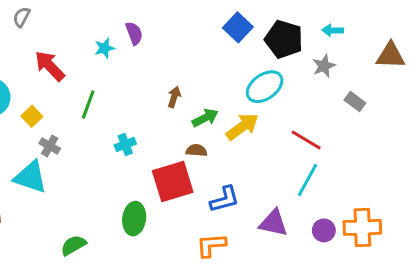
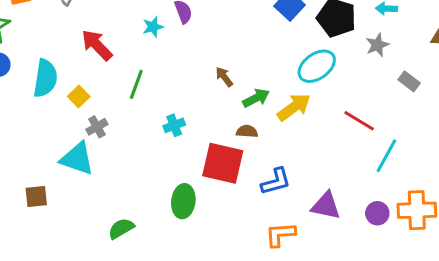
brown arrow: (174, 97) -> (224, 77), turned -54
gray cross: (50, 146) -> (97, 127), turned 30
cyan line: (308, 180) -> (386, 156), moved
red square: (173, 182) -> (223, 163), turned 30
orange L-shape: (211, 245) -> (280, 234), moved

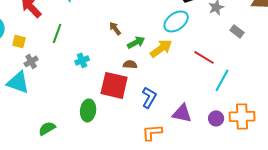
yellow square: (79, 97) -> (19, 41), turned -32
blue L-shape: (276, 181) -> (149, 97), turned -45

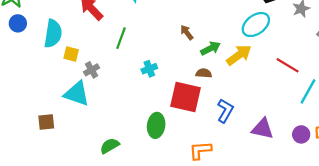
yellow square: (19, 41) -> (71, 54), moved
orange L-shape: (152, 132) -> (200, 150), moved

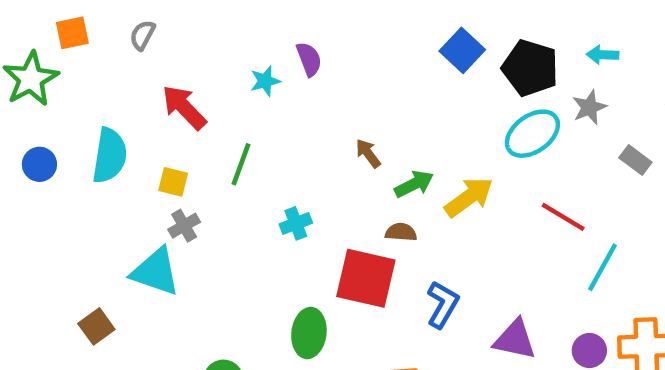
blue circle: (18, 23) -> (39, 164), moved
cyan ellipse: (256, 25) -> (532, 134), moved
yellow square: (71, 54) -> (173, 182), moved
brown square: (46, 122) -> (96, 326), turned -30

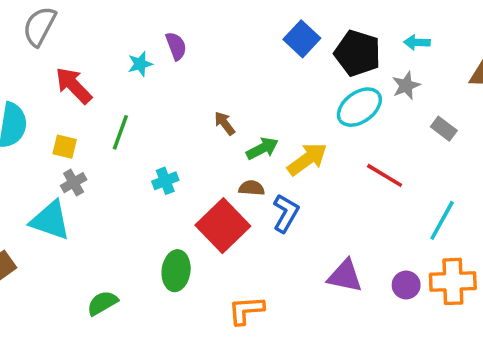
gray semicircle: (142, 35) -> (39, 26), size x1.6
cyan line: (603, 267) -> (442, 220), moved
red square: (366, 278) -> (223, 226), turned 33
blue L-shape: (443, 305) -> (286, 213), moved

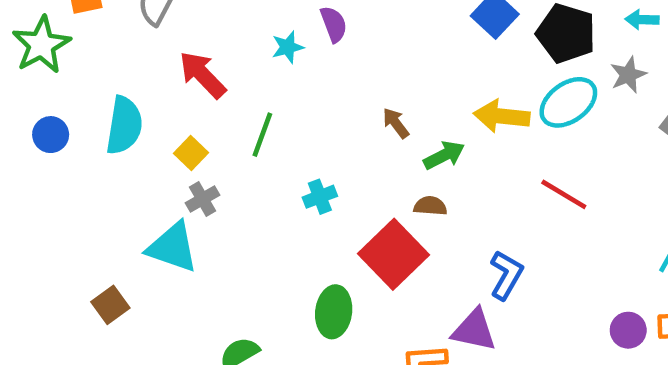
yellow square: (65, 147) -> (191, 153), turned 30
yellow arrow: (307, 159) -> (502, 116), moved, turned -138
red line: (385, 175) -> (564, 194), moved
blue L-shape: (286, 213) -> (506, 275), moved
purple triangle: (345, 276) -> (474, 330), moved

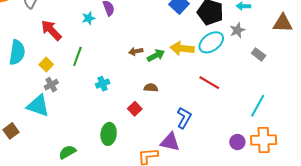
brown arrow: (396, 123) -> (136, 51), turned -64
green arrow: (444, 155) -> (156, 55), moved
red square: (393, 254) -> (135, 109), size x0.5

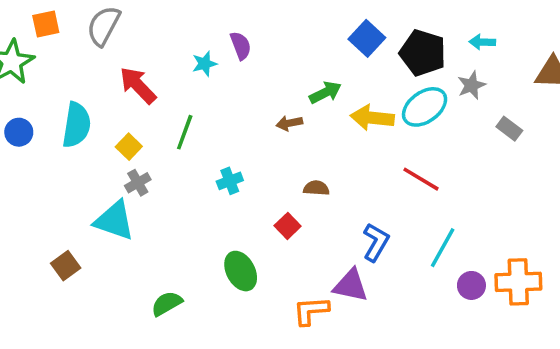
green arrow: (156, 55) -> (325, 92), moved
cyan line: (258, 106) -> (443, 248), moved
green ellipse: (109, 134) -> (241, 271), turned -35

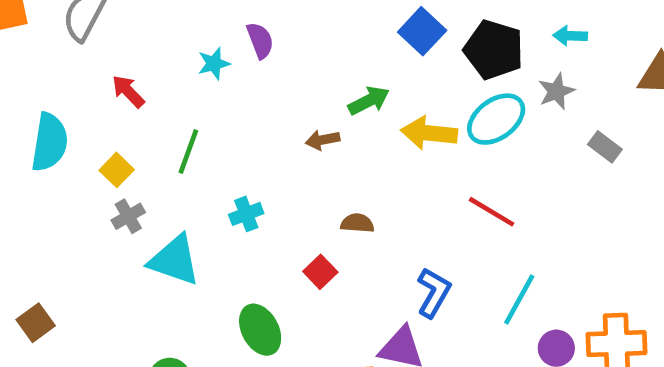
red arrow: (138, 85) -> (128, 91), size x0.7
cyan triangle: (114, 221) -> (174, 260), moved

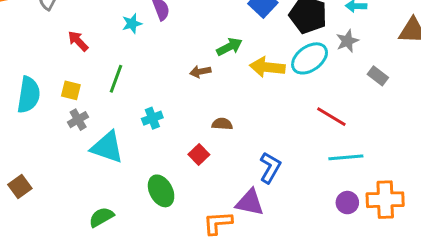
cyan semicircle: (50, 142) -> (29, 95), moved
yellow square: (117, 170) -> (71, 90), turned -30
red line: (491, 212) -> (331, 117), moved
cyan line: (519, 300) -> (346, 157), moved, turned 56

